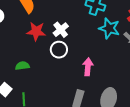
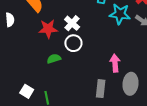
green semicircle: (22, 66) -> (54, 59), moved
pink arrow: (88, 67) -> (115, 63), moved

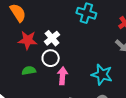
cyan star: (120, 14) -> (102, 75), moved
pink arrow: (115, 63) -> (62, 76), moved

